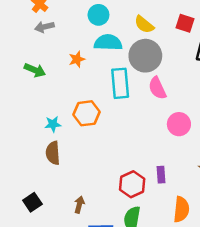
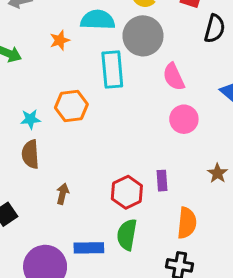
pink semicircle: (157, 88) -> (174, 77), moved
brown arrow: (79, 205) -> (63, 194), moved

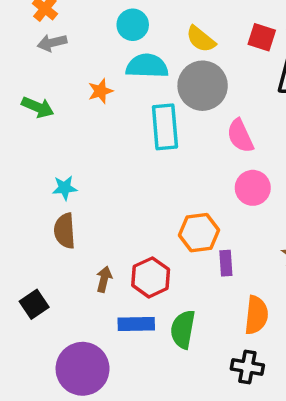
orange hexagon: (71, 106) -> (199, 233), moved
red hexagon: (127, 192) -> (151, 277), moved
blue rectangle: (89, 248) -> (136, 324), moved

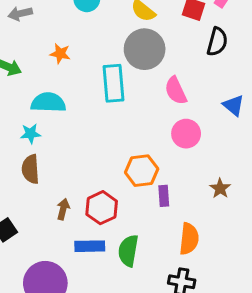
cyan semicircle: (147, 66) -> (48, 102), moved
orange star: (100, 91) -> (60, 54), turned 30

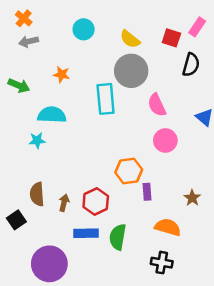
brown semicircle: (31, 169) -> (37, 194), moved
brown star: (220, 188) -> (192, 198), moved
orange semicircle: (189, 239) -> (168, 227), turned -80

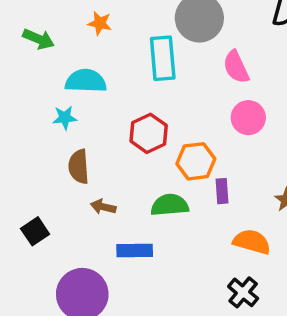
brown semicircle: (37, 194) -> (79, 167), moved
red hexagon: (96, 202) -> (149, 133), moved
brown arrow: (64, 203) -> (103, 207), turned -91
green semicircle: (118, 237) -> (170, 205), moved, turned 75
black cross: (162, 263) -> (243, 292), turned 30

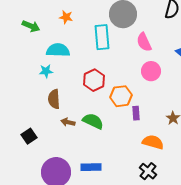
green semicircle: (170, 205) -> (93, 121), moved, turned 30
blue rectangle: (135, 250) -> (91, 167), moved

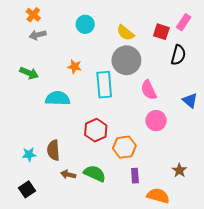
orange star: (66, 17) -> (75, 67), moved
cyan star: (46, 71) -> (29, 154), moved
purple rectangle: (136, 113) -> (135, 176), moved

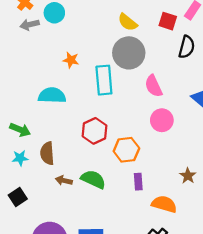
cyan circle: (85, 24) -> (54, 13), moved
green arrow: (29, 73) -> (20, 130), moved

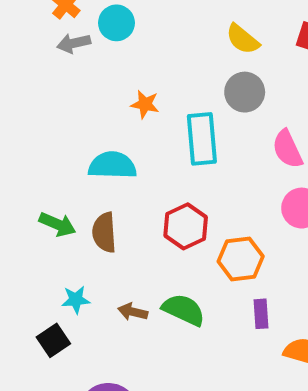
gray circle: (129, 53) -> (245, 92), size x0.7
brown semicircle: (47, 153) -> (104, 232), moved
cyan star: (20, 158) -> (76, 300), moved

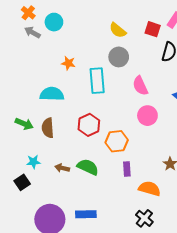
gray arrow: (74, 43) -> (32, 32), turned 42

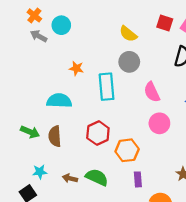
red square: (153, 29) -> (165, 23), moved

